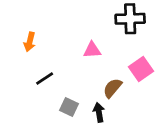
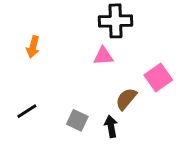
black cross: (130, 19) -> (116, 21), moved
black line: (45, 79) -> (27, 111), moved

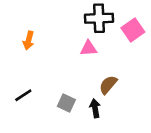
pink square: (158, 78) -> (133, 30), moved

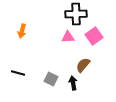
pink square: (133, 30) -> (94, 36), moved
black line: (23, 95) -> (18, 73), turned 48

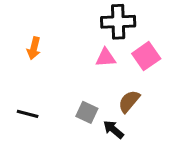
gray square: (51, 79) -> (87, 112), moved
black arrow: (73, 83) -> (113, 129), turned -40

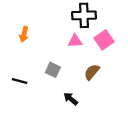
gray square: (87, 112) -> (53, 70), moved
black arrow: (113, 129) -> (71, 99), moved

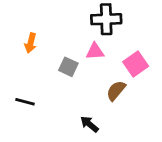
pink square: (104, 40) -> (136, 64), moved
gray square: (53, 70) -> (68, 67), moved

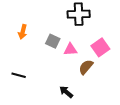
pink triangle: (95, 51) -> (70, 49), moved
gray square: (68, 67) -> (53, 41), moved

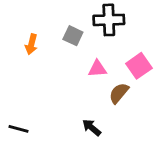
gray square: (53, 41) -> (73, 36), moved
black line: (19, 75) -> (18, 129), moved

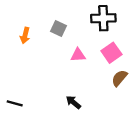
black cross: (109, 20) -> (103, 18), moved
brown semicircle: (119, 93) -> (119, 78), moved

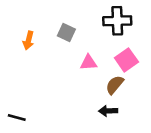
brown semicircle: (119, 78) -> (115, 85), moved
black arrow: (73, 102) -> (108, 111), moved, turned -42

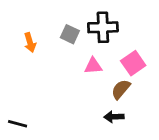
black cross: (117, 21) -> (103, 27), moved
orange arrow: (29, 40) -> (30, 42), turned -30

